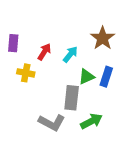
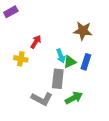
brown star: (103, 38) -> (83, 31), turned -30
purple rectangle: (13, 43) -> (11, 12), moved, turned 56
cyan arrow: (70, 54) -> (61, 56), moved, turned 120

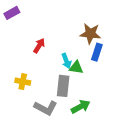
yellow cross: (21, 59) -> (23, 82), moved
green triangle: (70, 62) -> (76, 67), turned 32
blue rectangle: (86, 62) -> (97, 52), moved

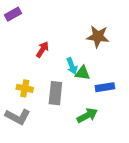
blue rectangle: (97, 52) -> (105, 87), moved, turned 63
gray rectangle: (63, 86) -> (55, 93), moved
gray L-shape: (46, 108) -> (18, 117), moved

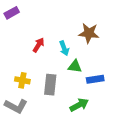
cyan arrow: (72, 66) -> (64, 48), moved

